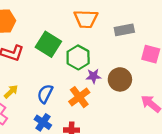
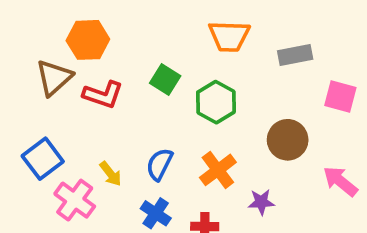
green square: (48, 44) -> (165, 80), size x0.7
purple star: (94, 76) -> (261, 202), moved
yellow arrow: (11, 92) -> (110, 174), moved, turned 96

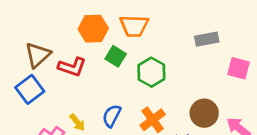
orange trapezoid: (229, 36) -> (134, 26), moved
orange hexagon: (88, 40) -> (93, 29), moved
brown circle: (288, 140) -> (204, 113), moved
blue square: (43, 159) -> (30, 89), moved

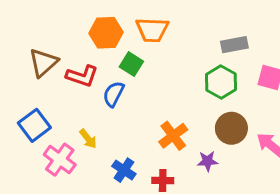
green hexagon: (151, 72) -> (221, 82), moved
blue square: (30, 89) -> (34, 125), moved
blue semicircle: (112, 116) -> (113, 94), moved

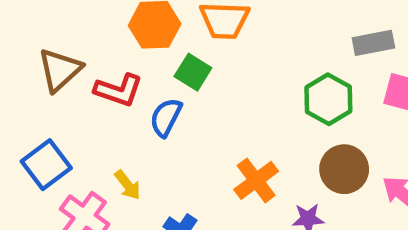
gray rectangle: (234, 45) -> (373, 43), moved

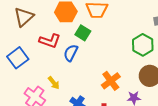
brown triangle: (60, 70) -> (24, 17), moved
blue square: (46, 165) -> (18, 58), moved

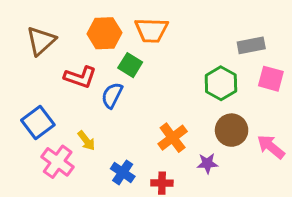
blue square: (18, 58) -> (38, 123), moved

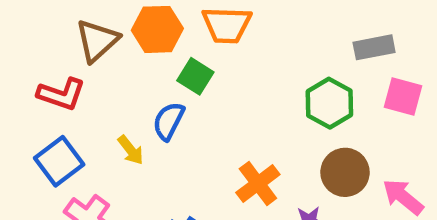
brown triangle: (41, 41) -> (97, 41), moved
red L-shape: (80, 77) -> (61, 94), moved
yellow arrow: (86, 141) -> (131, 150), moved

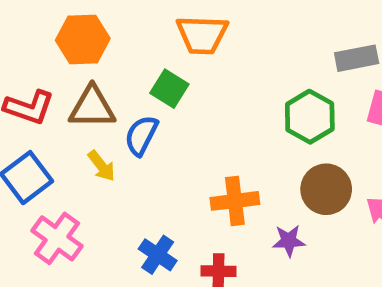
orange hexagon: (157, 29) -> (83, 39), moved
brown triangle: (97, 41) -> (92, 107), moved, turned 42
orange cross: (258, 184) -> (235, 201), turned 30

